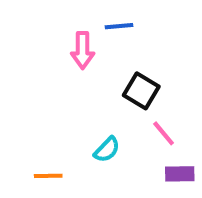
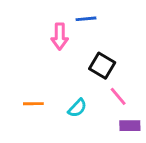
orange line: (48, 176) -> (33, 104), moved

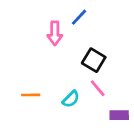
blue line: (86, 19) -> (79, 17), turned -42
pink line: (118, 96) -> (98, 88), moved

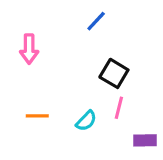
pink arrow: (55, 33) -> (29, 49), moved
pink line: (98, 88) -> (119, 108), turned 54

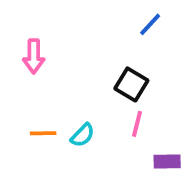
blue line: (96, 21) -> (150, 24), moved
cyan semicircle: (86, 121) -> (83, 135), moved

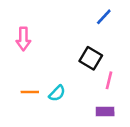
pink line: (137, 124) -> (109, 80), moved
purple rectangle: (167, 161) -> (105, 111), moved

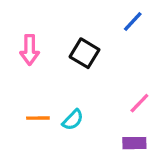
black square: (91, 58) -> (84, 53), moved
pink line: (109, 80) -> (139, 103), turned 30

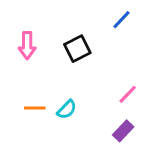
black square: (84, 53) -> (77, 49), turned 32
purple rectangle: (134, 143) -> (123, 131), turned -45

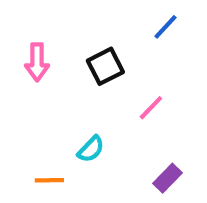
pink line: (128, 94) -> (151, 108), moved
orange line: (35, 108) -> (49, 180), moved

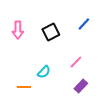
blue line: (165, 27) -> (84, 24), moved
pink line: (151, 108) -> (76, 62), moved

